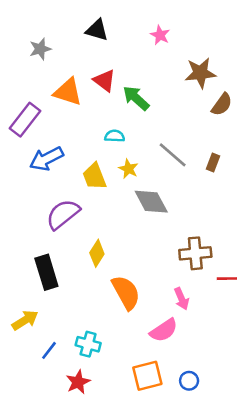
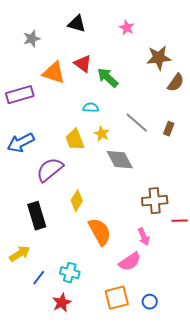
purple rectangle: (25, 120) -> (20, 95), turned 36
blue arrow: (46, 159) -> (21, 143), moved

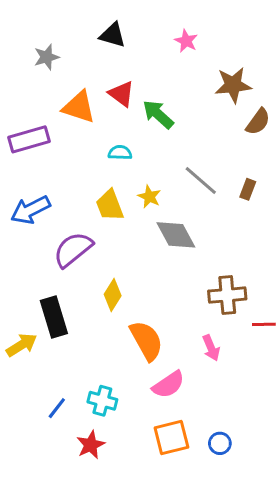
cyan semicircle: (91, 108) -> (120, 153), moved
yellow arrow: (20, 254) -> (22, 345), moved
pink semicircle: (130, 262) -> (168, 385), moved

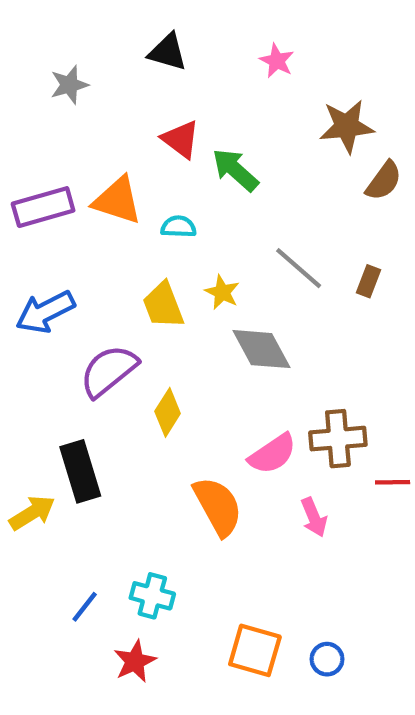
orange triangle: (79, 107) -> (117, 201), moved
yellow diamond: (113, 295) -> (168, 412), moved
pink semicircle: (168, 385) -> (272, 454), moved
orange square: (171, 437) -> (255, 650), turned 30

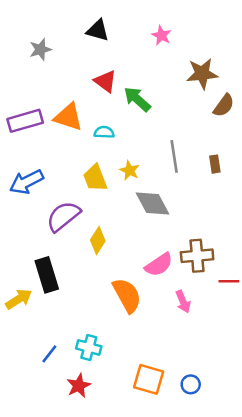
gray line: (299, 268) -> (174, 156), turned 40
brown rectangle: (368, 281) -> (215, 164), turned -30

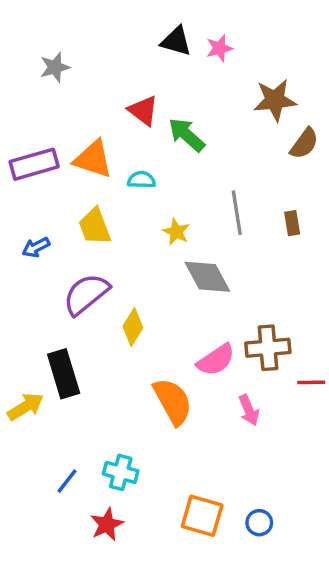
black triangle: (98, 30) -> (176, 41), moved
pink star: (161, 35) -> (219, 48), turned 30
yellow trapezoid: (95, 178) -> (95, 227), moved
blue arrow: (26, 182) -> (36, 247), size x0.6

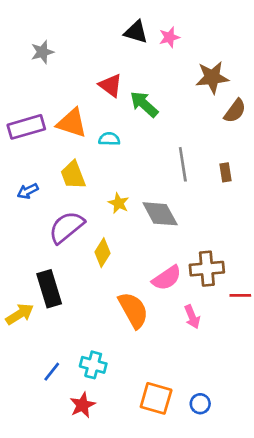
yellow star: (176, 232) -> (119, 203), moved

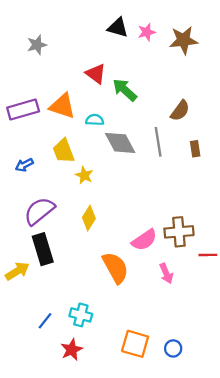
brown star: (212, 77) -> (184, 40), moved
brown semicircle: (235, 111) -> (180, 111), moved
yellow star: (119, 203) -> (84, 175), moved
gray diamond: (160, 214) -> (120, 143), moved
purple semicircle: (66, 227) -> (39, 211), moved

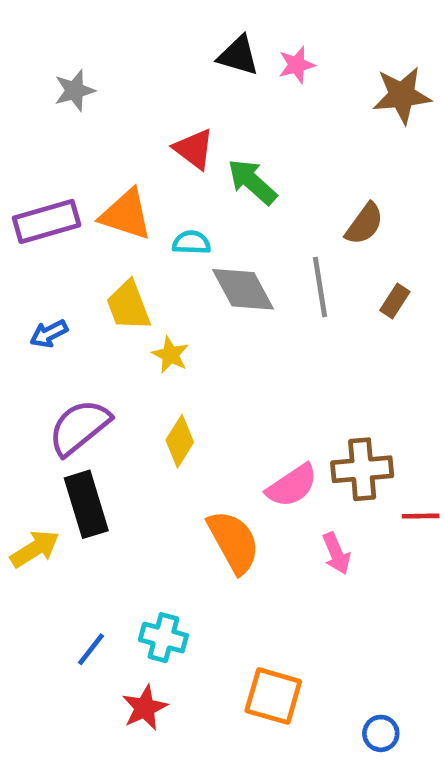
brown star: (184, 40) -> (402, 95), moved
brown rectangle: (195, 149) -> (395, 301), turned 42
blue circle: (173, 348) -> (381, 733), moved

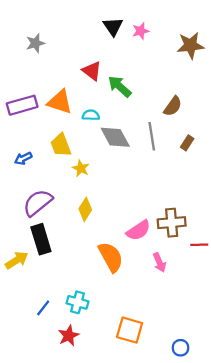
black triangle: (238, 56) -> (113, 27), turned 40

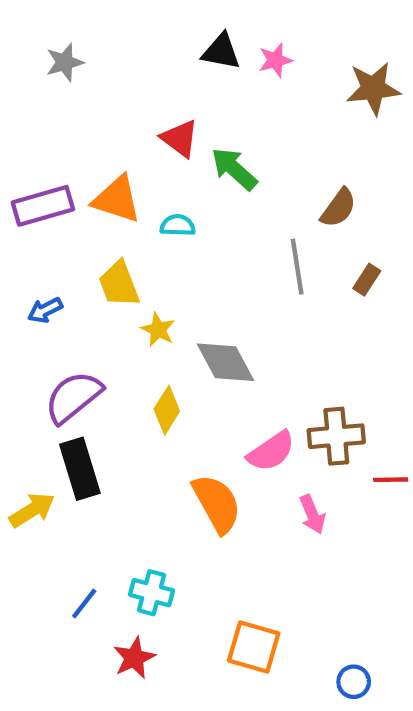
black triangle: (113, 27) -> (221, 52), turned -45
gray star: (35, 43) -> (65, 62), moved
gray diamond: (115, 137) -> (225, 362), moved

